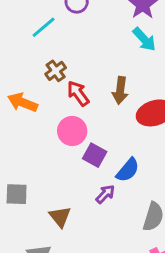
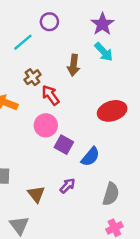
brown arrow: (120, 90) -> (74, 65), moved
purple arrow: (105, 194) -> (67, 186), moved

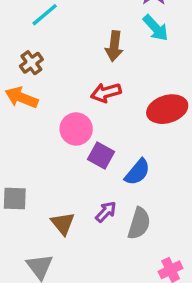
brown cross: (33, 77) -> (31, 63), moved
red arrow: (51, 95) -> (106, 93), moved, turned -70
gray semicircle: (111, 194) -> (139, 223), moved

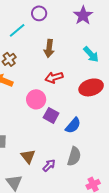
cyan arrow: (156, 28) -> (91, 54), moved
brown arrow: (114, 46) -> (49, 48), moved
purple arrow: (106, 212) -> (49, 165), moved

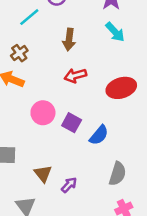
cyan arrow: (91, 54) -> (115, 32), moved
pink circle: (36, 99) -> (43, 113), moved
gray semicircle: (74, 156) -> (118, 174), moved

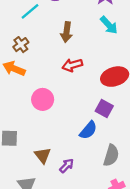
purple square: (72, 123) -> (104, 109), moved
blue semicircle: (99, 135) -> (88, 130), moved

